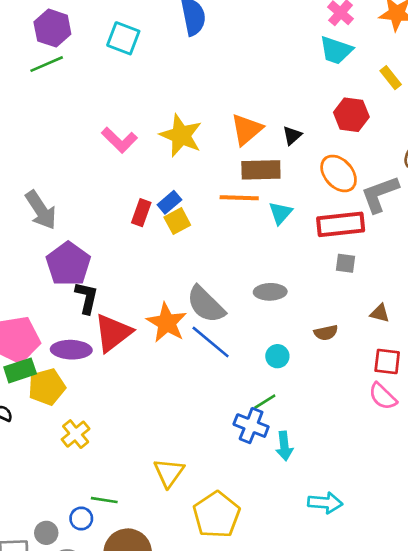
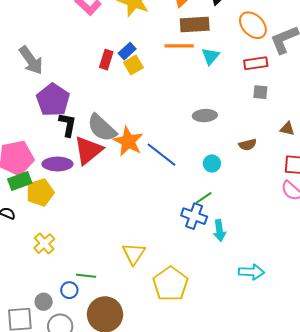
red rectangle: (341, 224) -> (256, 63), size x0.7
gray semicircle: (206, 304) -> (102, 128), moved
yellow cross: (76, 434) -> (44, 244), moved

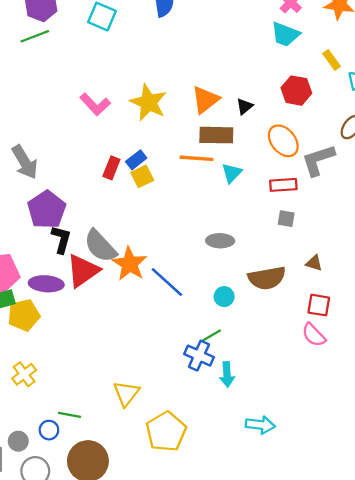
brown semicircle: (248, 145) -> (267, 278), size x1.8

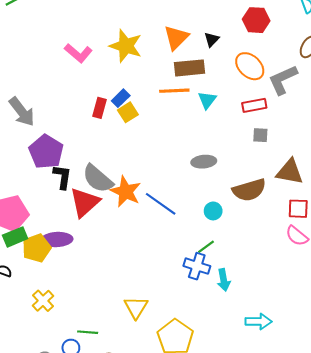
brown triangle: (314, 263) -> (290, 172), size x1.8
purple ellipse: (46, 284) -> (57, 240), moved

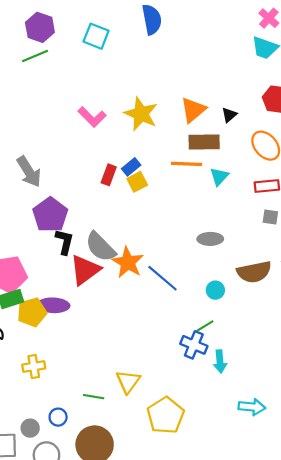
yellow cross: (43, 301) -> (34, 366), turned 30
green line: (88, 332) -> (94, 397), moved

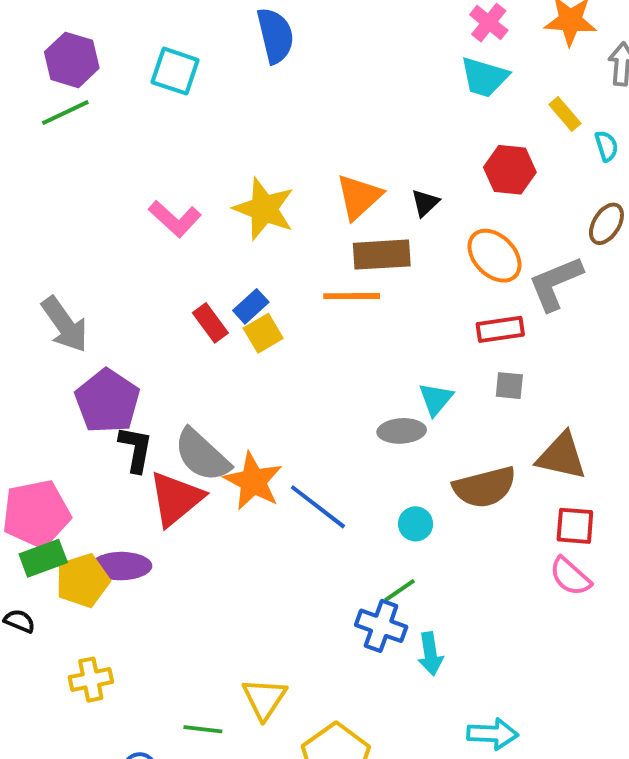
red rectangle: (109, 175) -> (210, 323), turned -54
cyan triangle: (219, 176) -> (436, 399), moved

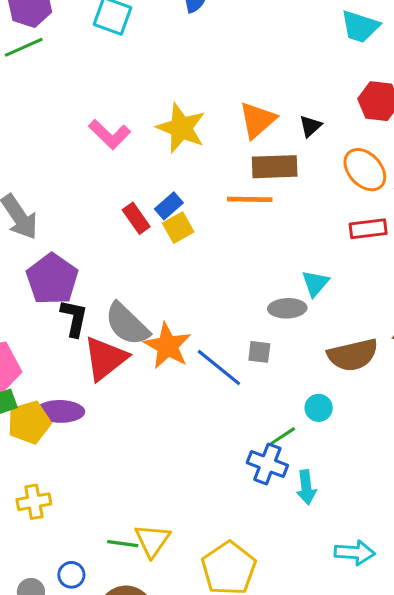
gray square: (509, 386) -> (259, 352), moved
cyan circle: (416, 524) -> (319, 408), moved
yellow triangle: (264, 699) -> (152, 540), moved

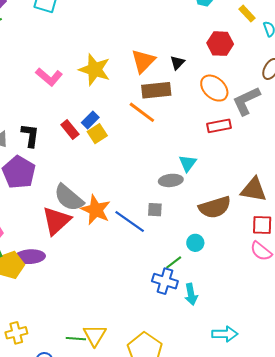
orange line: (250, 199) -> (142, 112), turned 40
black L-shape: (74, 318) -> (30, 135), moved
yellow cross: (34, 502) -> (16, 333), moved

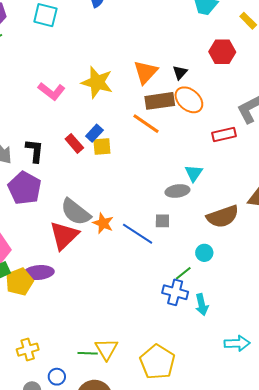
orange ellipse: (214, 88) -> (189, 100), moved
yellow square: (97, 134) -> (102, 147), turned 30
orange star: (96, 210) -> (103, 223), size x0.7

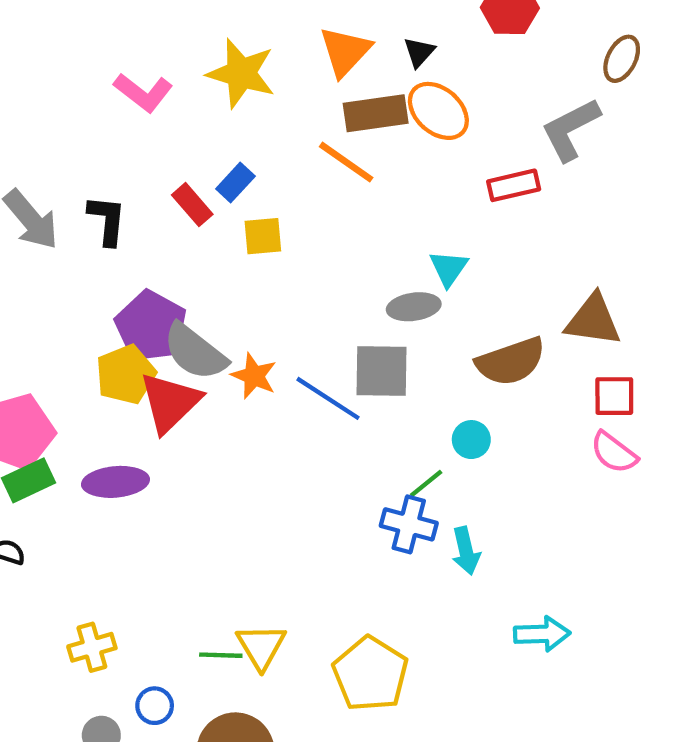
yellow square: (102, 147) -> (263, 236), moved
purple pentagon: (25, 188) -> (151, 326), moved
gray square: (162, 221) -> (382, 371), size x1.8
yellow pentagon: (19, 282) -> (126, 374), moved

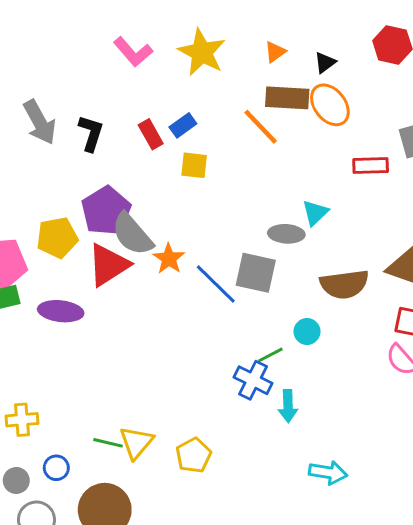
orange triangle: (345, 51) -> (275, 52), size x0.6
yellow pentagon: (126, 374) -> (57, 238), moved
yellow pentagon: (370, 674) -> (194, 455), moved, size x0.7

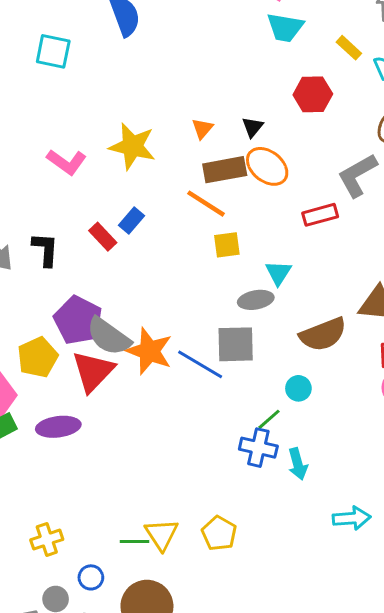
yellow square: (194, 165) -> (227, 245), moved
orange star: (169, 259) -> (149, 351), size x1.5

